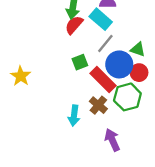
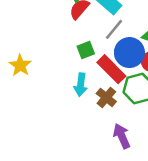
cyan arrow: (74, 116) -> (81, 85), moved

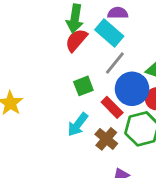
red rectangle: (111, 69) -> (112, 107), size x0.7
cyan arrow: (81, 85) -> (78, 125), turned 30

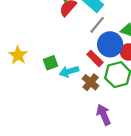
green square: (83, 86) -> (51, 63), moved
cyan arrow: (78, 125) -> (69, 71), turned 36

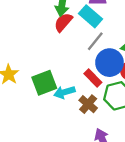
green square: (51, 63) -> (44, 83), size x1.5

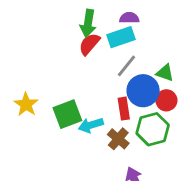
cyan rectangle: (91, 16) -> (121, 37), turned -60
red rectangle: (93, 78) -> (124, 109), turned 36

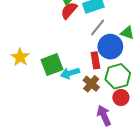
red circle: (166, 100) -> (121, 98), moved

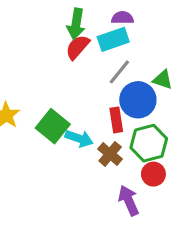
green square: (52, 65) -> (53, 126), turned -30
cyan arrow: (70, 73) -> (79, 138), turned -144

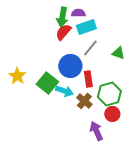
purple semicircle: (122, 18) -> (78, 13), moved
blue circle: (138, 100) -> (70, 66), moved

